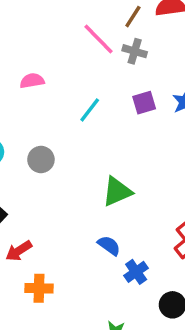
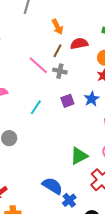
green triangle: (117, 192) -> (79, 156), moved
blue semicircle: (109, 245) -> (52, 186), size x1.5

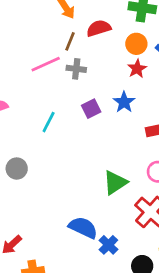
pink line: (38, 65) -> (46, 64), turned -60

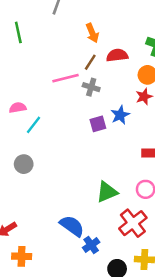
blue star: (124, 102) -> (120, 115), moved
cyan line: (49, 122) -> (33, 125), moved

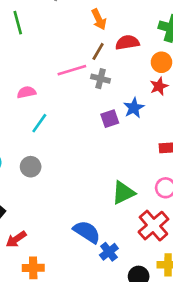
pink semicircle: (18, 108) -> (26, 92), moved

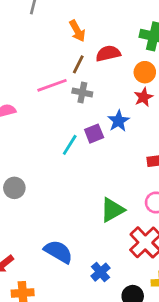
cyan line: (39, 123) -> (70, 145), moved
blue semicircle: (87, 232) -> (58, 252), moved

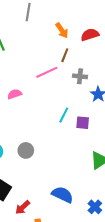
red semicircle: (108, 53) -> (90, 35), moved
gray cross: (82, 93) -> (80, 76), moved
purple square: (94, 134) -> (83, 123), moved, turned 32

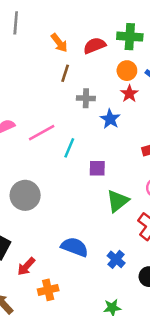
pink line: (47, 72) -> (42, 133), moved
purple square: (83, 123) -> (97, 168), moved
gray circle: (26, 150) -> (25, 195), size x1.5

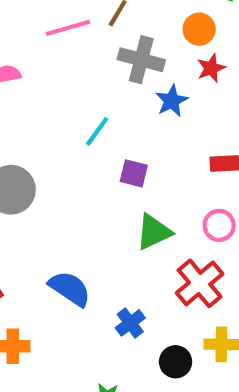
orange circle: (127, 71) -> (199, 29), moved
gray cross: (86, 98) -> (141, 60), size x1.5
pink line: (42, 133) -> (68, 28), moved

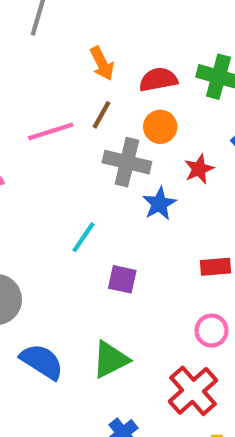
orange circle: (199, 29) -> (160, 127), moved
green triangle: (154, 232) -> (110, 359), moved
blue semicircle: (70, 289) -> (42, 362), moved

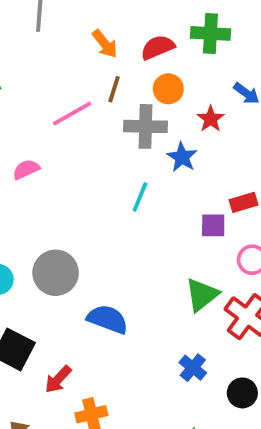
cyan line: (83, 237) -> (140, 197), moved
purple square: (122, 279) -> (213, 225), moved
green triangle: (110, 359) -> (202, 295), moved

